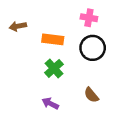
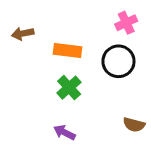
pink cross: (89, 18) -> (126, 23), moved, turned -35
brown semicircle: (91, 95) -> (134, 125), moved, turned -35

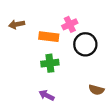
pink cross: (126, 23) -> (70, 24), moved
green cross: (69, 88) -> (50, 63), turned 35

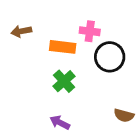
pink cross: (70, 24) -> (90, 31), turned 32
green cross: (50, 63) -> (64, 81), turned -35

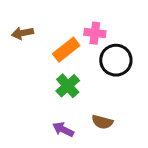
orange rectangle: (63, 47) -> (66, 50), turned -45
brown semicircle: (124, 115) -> (102, 122), moved

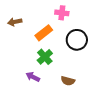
pink cross: (95, 33) -> (62, 13), moved
purple arrow: (63, 129) -> (33, 77), moved

